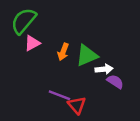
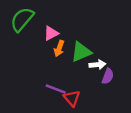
pink triangle: (32, 43) -> (51, 33), moved
purple semicircle: (115, 82) -> (108, 76), turned 77

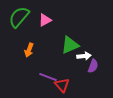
pink triangle: (51, 33) -> (45, 20), moved
orange arrow: (59, 48) -> (29, 50), moved

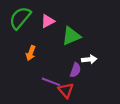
green triangle: (70, 45) -> (71, 36), moved
purple semicircle: (93, 66) -> (75, 70), moved

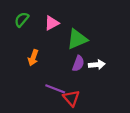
green semicircle: (20, 18) -> (22, 19), size x0.6
purple semicircle: (75, 70) -> (78, 63), moved

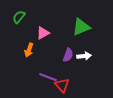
pink triangle: (52, 23) -> (43, 33), moved
green triangle: (77, 39) -> (81, 27), moved

